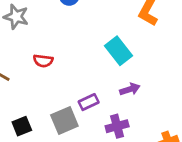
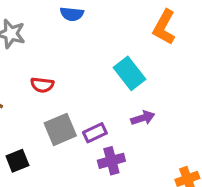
gray square: (64, 120) -> (60, 129), moved
purple cross: (117, 126) -> (111, 161), moved

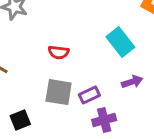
red semicircle: (42, 85) -> (59, 52), moved
gray square: (60, 129) -> (59, 92), turned 32

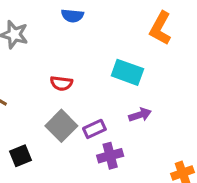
cyan rectangle: (120, 42) -> (127, 72), turned -32
gray square: (59, 92) -> (61, 126), turned 36

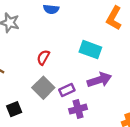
red semicircle: (61, 83) -> (43, 57), turned 112
purple arrow: (140, 115) -> (99, 80), size x1.5

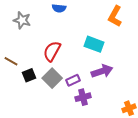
red semicircle: (43, 57) -> (52, 51), size x1.5
black square: (14, 109) -> (29, 75), moved

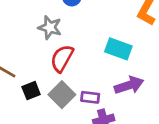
gray star: (22, 20) -> (50, 27), moved
purple rectangle: (73, 80) -> (90, 97), turned 32

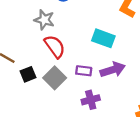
red semicircle: (62, 58) -> (55, 46), turned 115
purple rectangle: (90, 97) -> (84, 71), moved

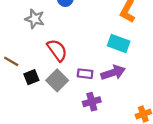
gray star: (44, 20) -> (35, 19), moved
cyan rectangle: (103, 38) -> (119, 43), moved

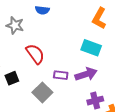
gray square: (57, 80) -> (42, 92), moved
purple cross: (92, 102) -> (95, 101), moved

